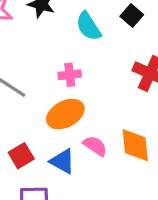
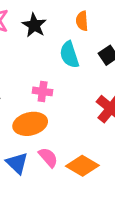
orange diamond: (135, 145) -> (82, 166), turned -68

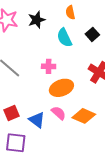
black star: (34, 25) -> (37, 20), turned 30
orange ellipse: (30, 124) -> (61, 88), moved

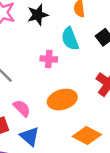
pink cross: (49, 66) -> (49, 59), moved
pink semicircle: (59, 113) -> (22, 108), moved

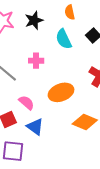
pink cross: (49, 59) -> (36, 61), moved

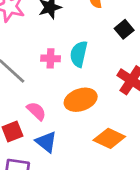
cyan semicircle: (64, 39) -> (79, 54), moved, turned 36

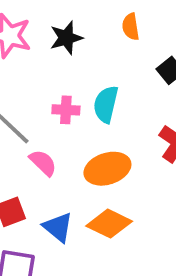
pink semicircle: (36, 111) -> (43, 163), moved
orange diamond: (109, 138) -> (109, 224), moved

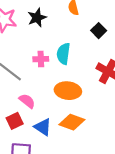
pink semicircle: (43, 163) -> (27, 101), moved
orange ellipse: (107, 169) -> (68, 91), turned 30

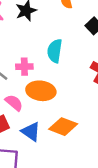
pink cross: (41, 59) -> (24, 67), moved
orange ellipse: (68, 91) -> (41, 91), moved

